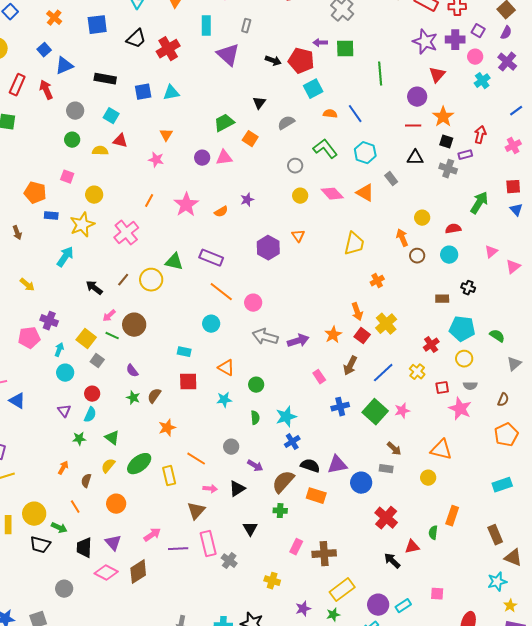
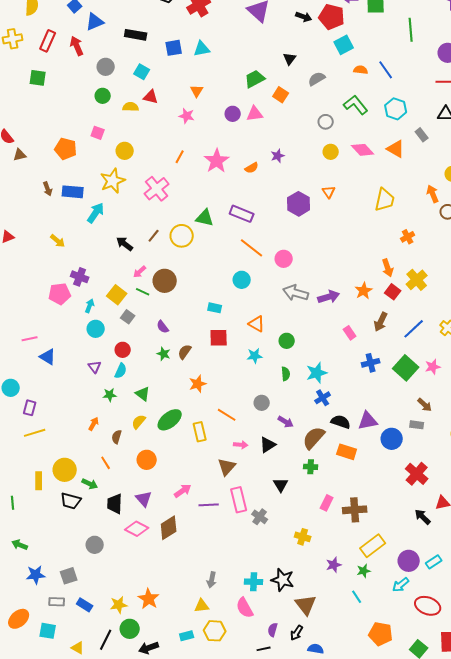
blue rectangle: (51, 216) -> (73, 192), moved, size x1.5

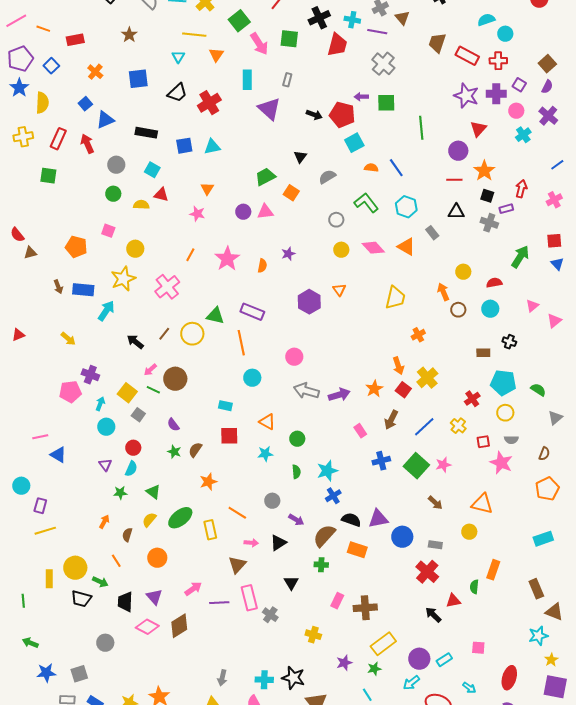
orange semicircle: (252, 168) -> (262, 266), turned -48
orange line: (252, 248) -> (241, 343), moved, turned 40
gray rectangle: (417, 425) -> (435, 545), moved

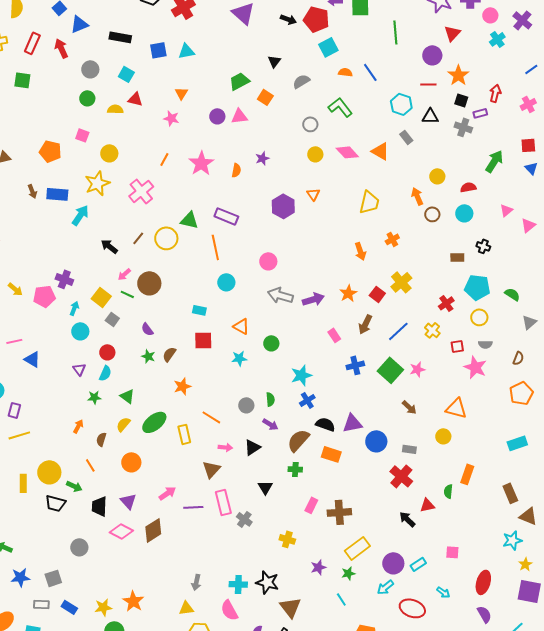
cyan hexagon: (406, 207) -> (401, 104), moved
yellow arrow: (68, 339) -> (15, 289), moved
orange arrow: (398, 366) -> (360, 251), moved
green semicircle: (296, 472) -> (270, 399), moved

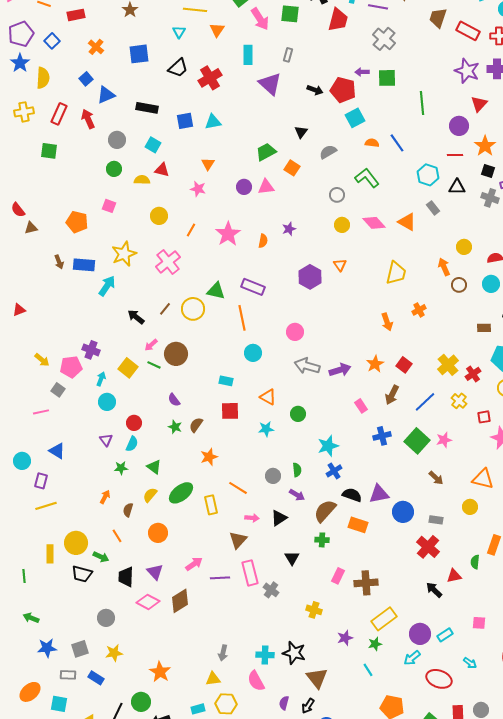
yellow circle: (109, 153) -> (159, 216), moved
yellow cross: (401, 282) -> (448, 365), moved
gray square: (112, 319) -> (58, 390), moved
blue triangle: (32, 359) -> (57, 451), moved
yellow star: (103, 607) -> (114, 653), moved

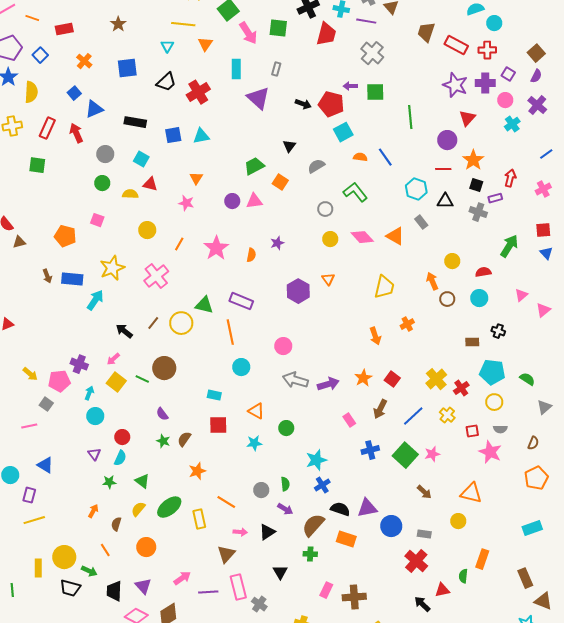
pink arrow: (151, 345) -> (113, 359), moved

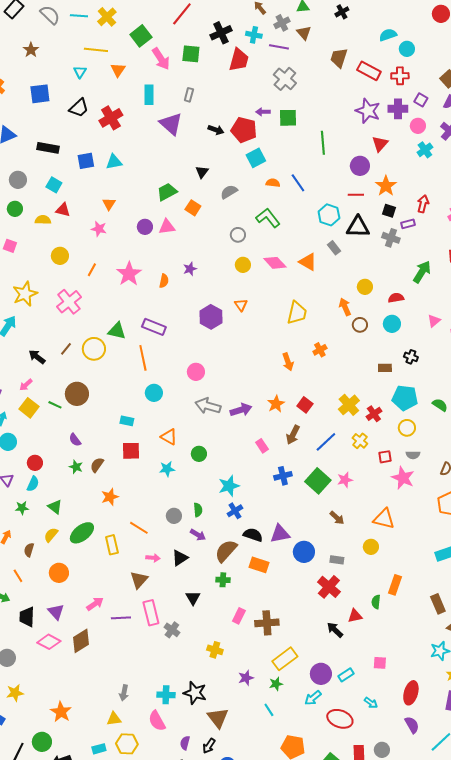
black triangle: (445, 201) -> (358, 227), size x1.4

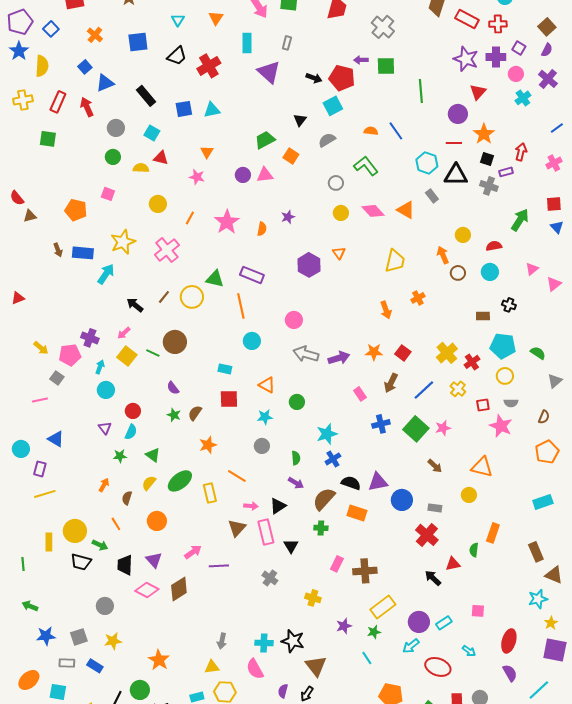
black rectangle: (48, 148) -> (146, 96), turned 40
cyan square: (256, 158) -> (333, 106), moved
orange star: (276, 404) -> (374, 352), turned 30
gray circle: (174, 516) -> (262, 446), moved
pink rectangle: (151, 613) -> (266, 532), moved

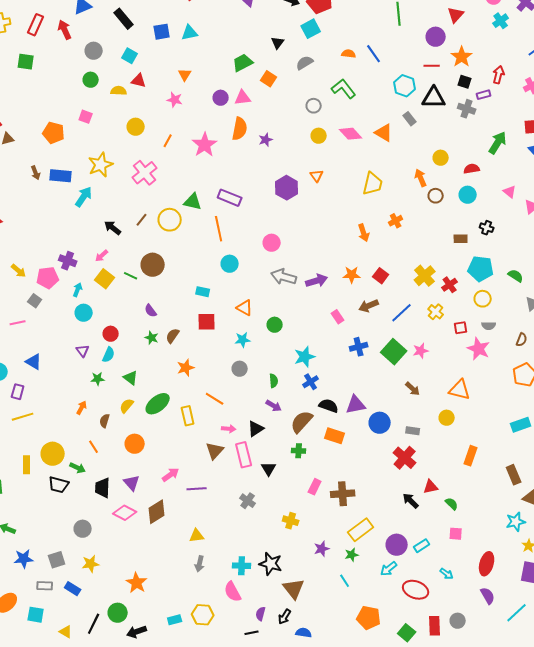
orange semicircle: (262, 229) -> (240, 129), moved, size x1.6
pink triangle: (532, 269) -> (510, 192), turned -40
brown arrow: (391, 383) -> (369, 306), turned 42
green semicircle: (474, 550) -> (452, 504), moved, turned 128
yellow triangle: (212, 667) -> (197, 536), moved

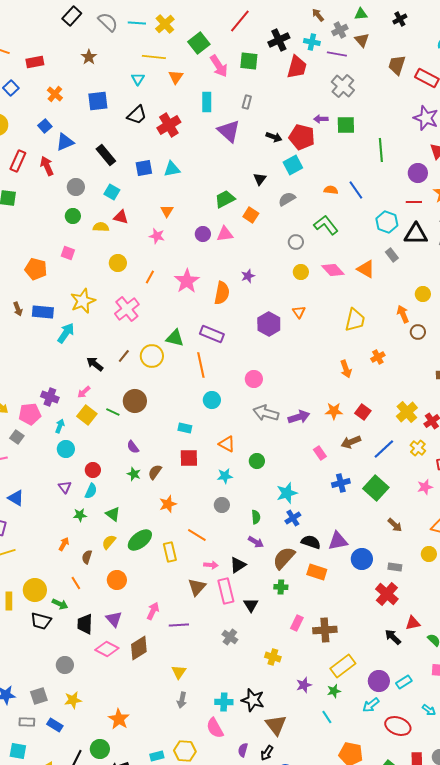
orange semicircle: (240, 129) -> (222, 293), moved
pink star: (421, 351) -> (425, 487), moved
pink arrow: (171, 475) -> (153, 611), turned -30
yellow triangle: (197, 536) -> (179, 672), turned -49

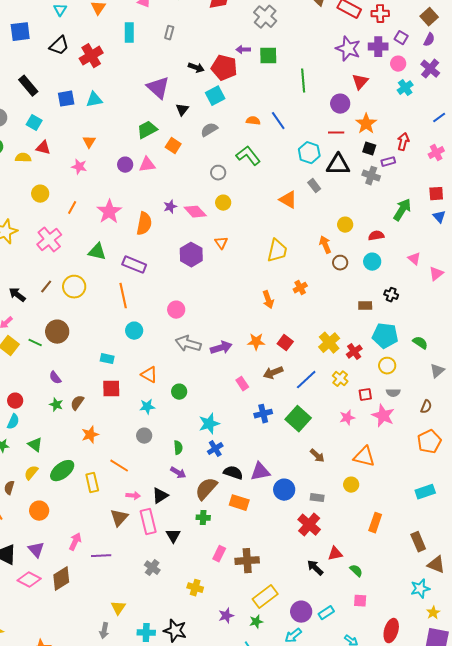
purple triangle: (229, 131) -> (158, 88), moved
pink diamond: (333, 270) -> (195, 212), moved
green triangle: (175, 338) -> (97, 252), moved
yellow triangle: (179, 672) -> (118, 608), moved

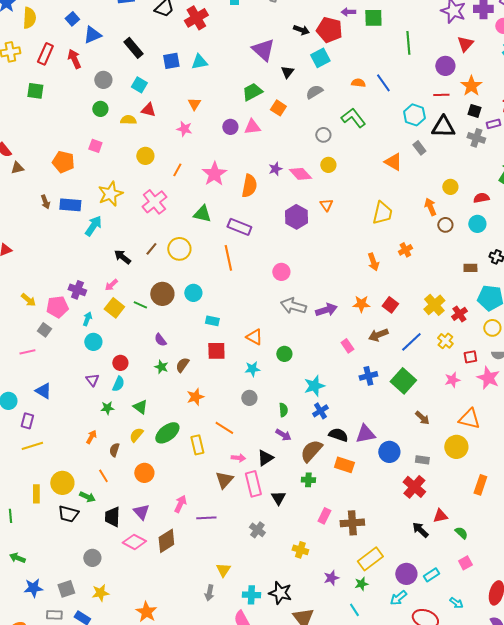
cyan circle: (134, 331) -> (193, 293), moved
yellow circle: (351, 485) -> (456, 447), size x1.5
pink square: (360, 601) -> (465, 563), turned -32

